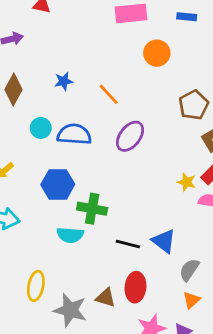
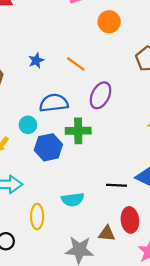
cyan circle: (41, 128) -> (28, 125), moved
green cross: (92, 209) -> (78, 131), moved
cyan semicircle: (70, 235) -> (73, 200), moved
yellow ellipse: (36, 286) -> (37, 217), moved

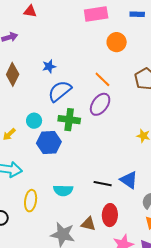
orange line: (76, 64) -> (102, 79), moved
blue semicircle: (54, 103) -> (60, 91), moved, turned -40
green cross: (78, 131) -> (69, 120), moved

